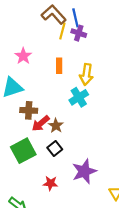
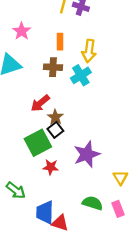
brown cross: (29, 110) -> (53, 67), moved
brown star: (56, 126) -> (55, 117), moved
green square: (23, 151) -> (38, 143), moved

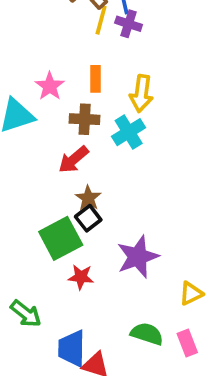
pink star: (22, 31) -> (50, 86), moved
red arrow: (40, 103) -> (74, 160), moved
yellow triangle: (120, 178) -> (191, 293), turned 35

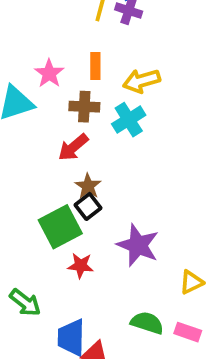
yellow arrow: (141, 93) -> (142, 81), turned 66
purple star: (138, 257) -> (138, 245), turned -30
pink rectangle: (187, 343) -> (188, 332), turned -50

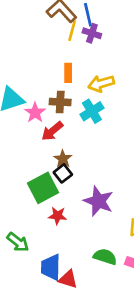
pink star: (49, 73) -> (35, 113), moved

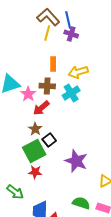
yellow line: (72, 31) -> (47, 33), moved
brown star: (63, 159) -> (35, 129), moved
red star: (58, 216) -> (35, 172), moved

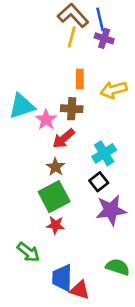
cyan cross: (71, 93) -> (104, 153), moved
black square: (49, 140) -> (99, 182), moved
purple star: (76, 161) -> (111, 210), turned -30

